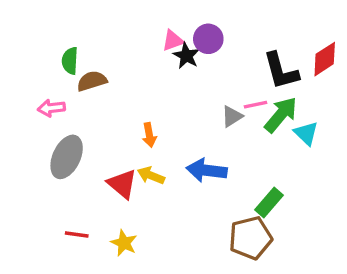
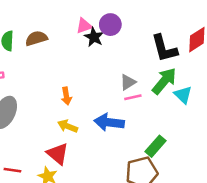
brown semicircle: (92, 81) -> (36, 38), moved
pink line: (256, 105) -> (133, 97), moved
red triangle: (122, 184) -> (58, 154), moved

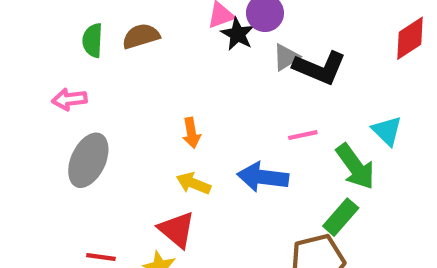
black L-shape: (164, 48) -> (320, 68), moved, turned -52
green arrow: (164, 81) -> (355, 167), moved, turned 104
gray triangle: (128, 82) -> (286, 57), moved

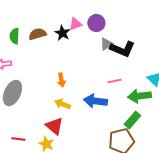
black star: (238, 34) -> (62, 33), moved
green arrow: (355, 167) -> (139, 96), turned 120

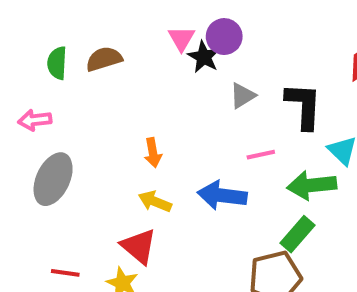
pink triangle: (75, 24) -> (181, 39), turned -40
black star: (62, 33) -> (204, 57), moved
gray triangle: (106, 44) -> (243, 96), moved
black L-shape: (122, 49) -> (304, 106), moved, turned -110

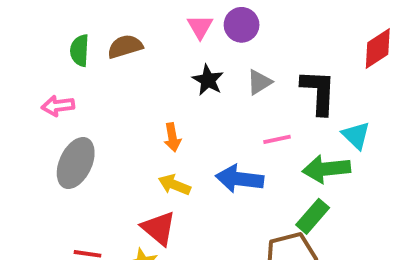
black star: (204, 57) -> (208, 80), moved

